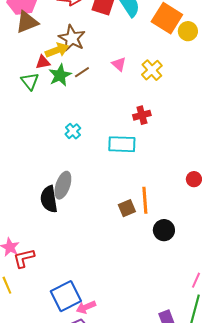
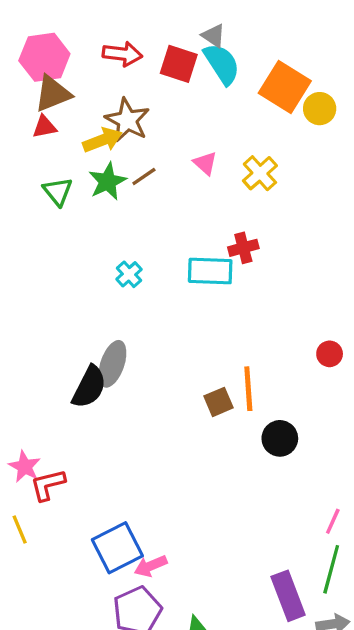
red triangle: (43, 62) -> (44, 127), moved
cyan rectangle: (122, 144) -> (210, 271), moved
black semicircle: (49, 199) -> (89, 387), turned -144

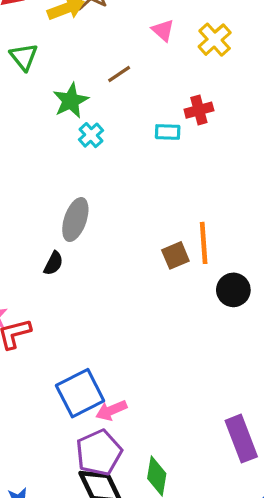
brown line: (144, 177) -> (119, 74), moved
green star: (107, 182) -> (71, 101), moved
cyan rectangle: (210, 271) -> (168, 132), size x0.6
black semicircle: (89, 387) -> (53, 263), moved, size x0.6

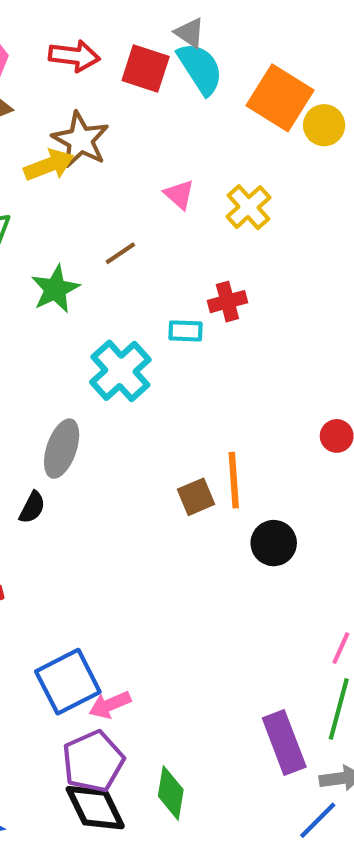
cyan cross: (91, 135) -> (120, 371), moved, size x1.8

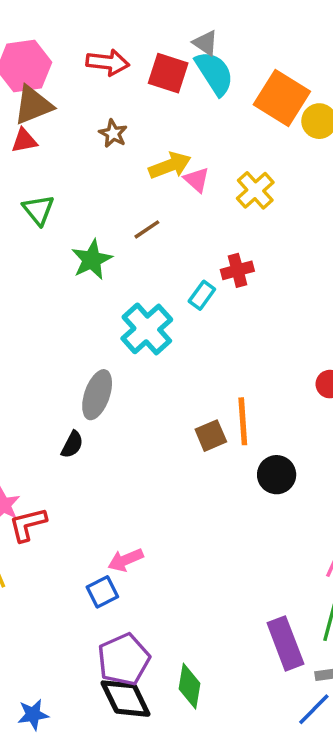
brown star: (80, 140) -> (113, 133), size x0.6
yellow arrow: (49, 165) -> (170, 165), moved
cyan rectangle: (185, 331) -> (202, 295), turned -56
blue square: (68, 682) -> (102, 592), size x0.6
pink arrow: (110, 705) -> (126, 560), moved

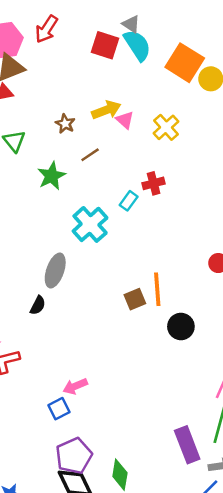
red arrow: (108, 62) -> (46, 29), moved, turned 116
brown star: (113, 133) -> (65, 124), moved

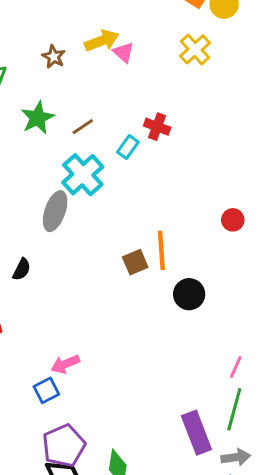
yellow cross: (166, 127) -> (195, 49), moved
brown line: (90, 155) -> (83, 127), moved
red cross: (154, 183) -> (157, 127), turned 35
gray ellipse: (55, 270) -> (55, 211), moved

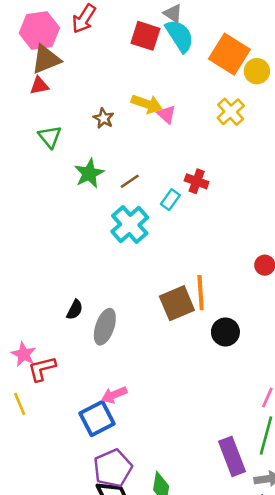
yellow arrow: (102, 41) -> (147, 104), turned 40
gray ellipse: (55, 211) -> (105, 327), moved
brown square: (135, 262) -> (177, 303), size x1.5
blue square: (46, 390) -> (97, 418), size x1.5

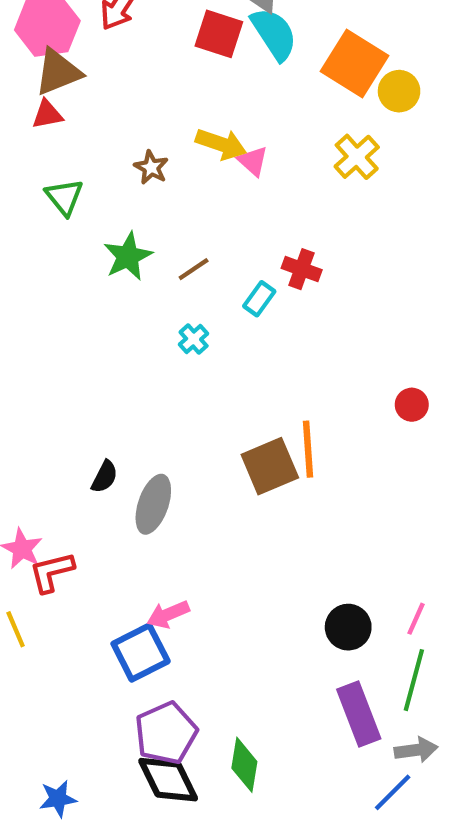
cyan cross: (130, 225) -> (194, 339), size x0.5
black circle: (225, 332) -> (348, 627), moved

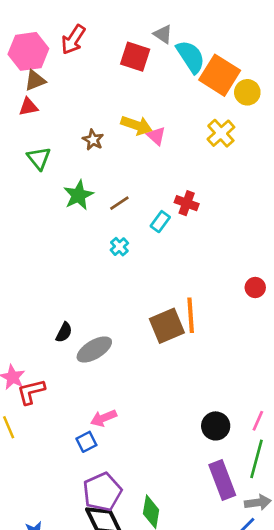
cyan semicircle: (274, 34) -> (191, 57), moved
brown triangle: (58, 72) -> (35, 80), size x0.7
gray ellipse: (153, 504) -> (94, 349), turned 40
blue square: (141, 653) -> (86, 442), size x0.6

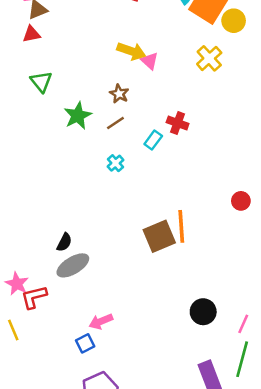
brown star: (93, 140) -> (119, 94), moved
gray ellipse: (94, 349) -> (73, 265), moved
black circle: (216, 426) -> (203, 312), moved

